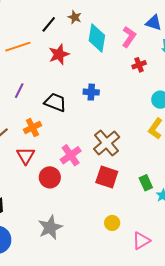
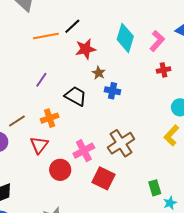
brown star: (75, 17) -> (99, 73), moved
black line: (49, 24) -> (72, 26), moved
red square: (107, 177) -> (103, 178), moved

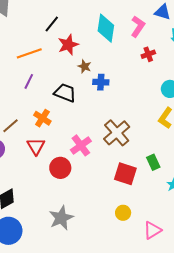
orange line: (46, 36) -> (29, 53), moved
orange cross: (50, 118) -> (42, 118), turned -30
red square: (103, 178) -> (125, 174), moved
green rectangle: (155, 188) -> (153, 162), moved

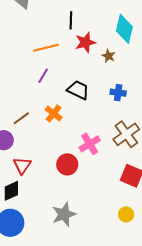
black line: (52, 24) -> (71, 20), turned -42
brown star: (85, 66) -> (109, 56), moved
blue cross: (101, 82) -> (118, 93), moved
red triangle: (36, 146) -> (22, 165), moved

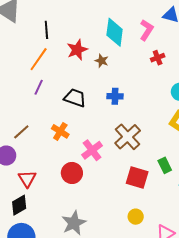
black line: (71, 20) -> (46, 30), moved
orange line: (46, 48) -> (39, 59), turned -35
orange cross: (54, 113) -> (60, 131), moved

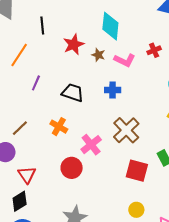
pink L-shape: (146, 30) -> (125, 60), moved, turned 85
orange line: (39, 59) -> (19, 55), moved

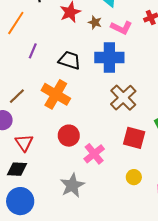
blue cross: (113, 90) -> (109, 58), size x1.8
orange cross: (59, 127) -> (56, 94), size x1.6
pink cross: (91, 145) -> (94, 154), moved
black diamond: (20, 201) -> (17, 169), turned 35

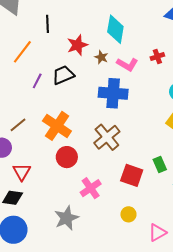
black trapezoid: (70, 60) -> (63, 75), moved, turned -45
brown cross: (123, 98) -> (107, 137), moved
red circle: (69, 136) -> (67, 157), moved

